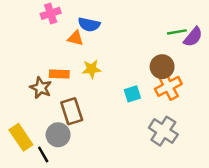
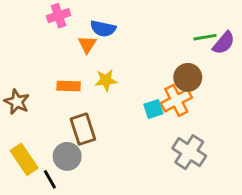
orange triangle: (75, 38) -> (87, 44), turned 49
orange cross: (168, 86) -> (176, 100), moved
brown star: (41, 88) -> (17, 102), moved

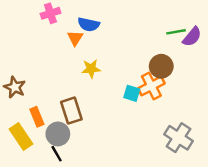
orange rectangle: (69, 86) -> (37, 117), moved, turned 66
cyan square: (153, 109) -> (132, 93), turned 35
gray cross: (189, 152) -> (178, 138), moved
black line: (50, 179) -> (57, 154), moved

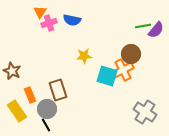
pink cross: (50, 13) -> (49, 23), moved
orange triangle: (75, 38) -> (40, 12), moved
yellow star: (91, 69) -> (84, 56), moved
cyan square: (132, 93) -> (107, 76), size x1.5

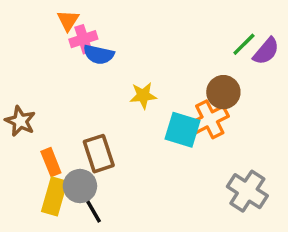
blue semicircle: (72, 20) -> (99, 55), moved
green line: (143, 26) -> (244, 44), turned -35
yellow rectangle: (17, 111) -> (54, 196), moved, turned 50
black line: (46, 125) -> (94, 212), moved

